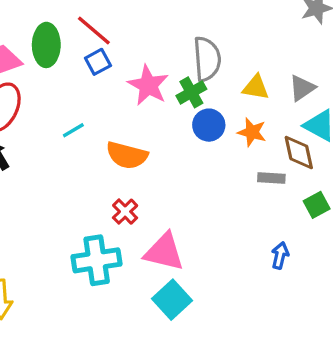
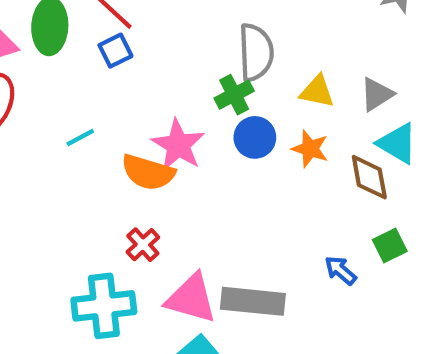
pink star: (148, 85) -> (178, 145), moved
gray rectangle: (271, 178) -> (253, 301), moved, size x1.8
blue arrow: (280, 255) -> (341, 270), moved, turned -65

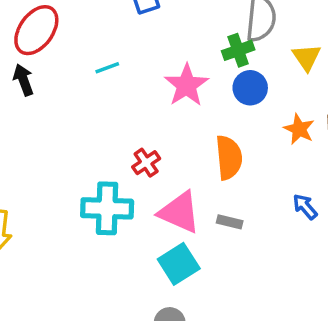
yellow triangle: (317, 91) -> (307, 57), turned 36
orange star: (310, 149) -> (299, 129), moved
orange semicircle: (148, 172) -> (229, 158), moved, turned -120
gray rectangle: (253, 301) -> (230, 222), size x0.5

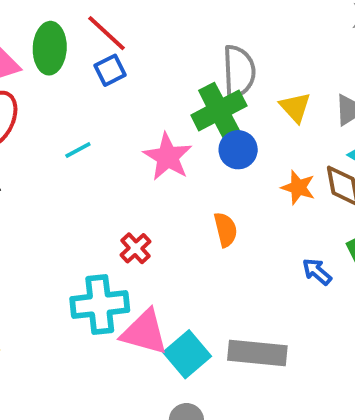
green cross: (238, 50) -> (219, 110), size x1.5
orange semicircle: (229, 158) -> (226, 230), size x0.7
pink triangle: (179, 212) -> (144, 332), moved
gray rectangle: (230, 222) -> (257, 353), moved, size x2.0

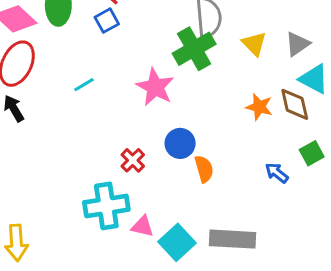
blue circle: (238, 150) -> (180, 143), moved
orange semicircle: (226, 230) -> (204, 169), moved
pink triangle: (144, 332) -> (143, 226), size x0.6

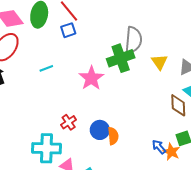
orange star: (259, 107) -> (171, 152), moved
blue circle: (180, 143) -> (100, 130), moved

